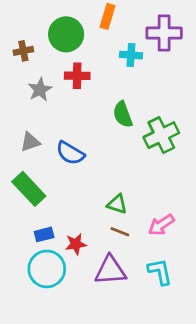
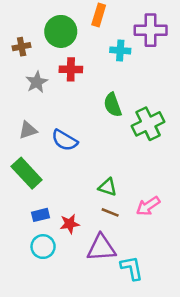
cyan circle: (47, 269) -> (43, 247), size x0.7
cyan L-shape: (160, 272) -> (132, 268), moved

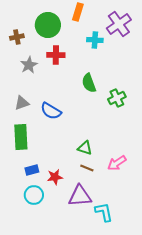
purple cross: (151, 30) -> (119, 24), turned -35
green cross: (148, 124) -> (117, 98), size x0.7
green rectangle: (27, 173) -> (21, 137), turned 40

